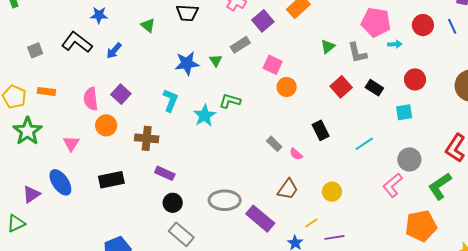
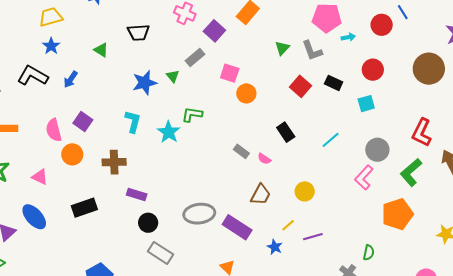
blue star: (99, 15) -> (51, 46), turned -30
red circle: (423, 25) -> (382, 25), moved
pink triangle: (71, 144) -> (40, 177), turned -30

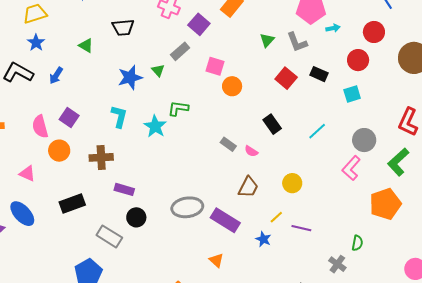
red circle: (382, 25) -> (374, 32), moved
purple line: (313, 237) -> (301, 228), turned 30
gray rectangle: (161, 253) -> (109, 236), moved

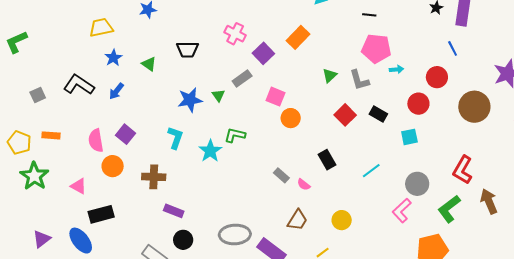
blue star: (36, 43) -> (113, 58), moved
black rectangle: (72, 204) -> (101, 214), moved
blue ellipse: (22, 214) -> (81, 241), moved

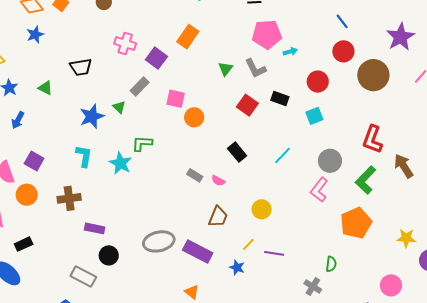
red circle: (437, 77) -> (343, 51), moved
black rectangle: (101, 214) -> (24, 244), size x0.7

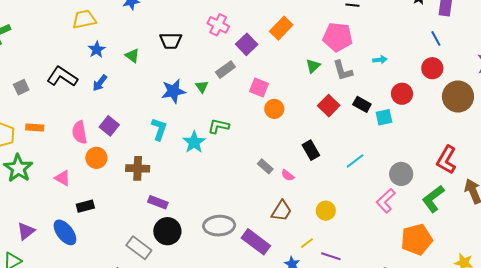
pink pentagon: (267, 34) -> (338, 37), moved
cyan square: (314, 116) -> (384, 117), moved
black circle: (109, 255) -> (167, 231), size x1.4

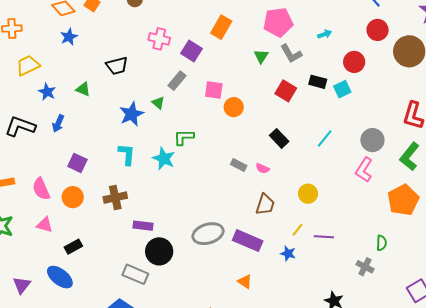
pink semicircle: (80, 132) -> (41, 189), moved

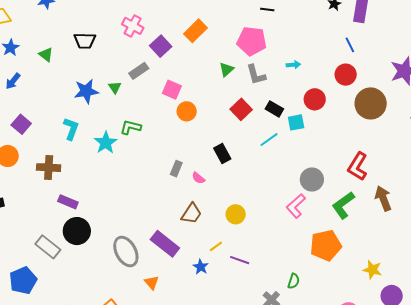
cyan line: (325, 138) -> (269, 140), moved
gray rectangle: (239, 165) -> (176, 169), turned 70
gray ellipse: (208, 234) -> (126, 252), moved, turned 64

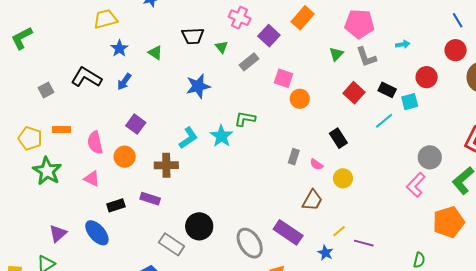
green triangle: (115, 87) -> (221, 47), moved
cyan L-shape: (71, 129) -> (188, 138), moved, turned 40
purple rectangle: (68, 202) -> (150, 199), moved
yellow circle: (236, 214) -> (343, 178), moved

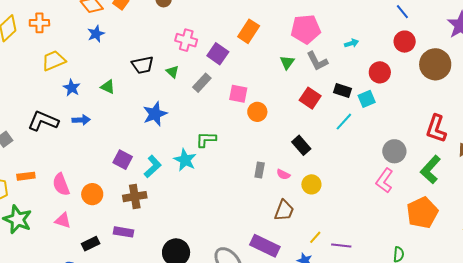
blue arrow: (124, 82) -> (81, 120), turned -120
purple square: (136, 124) -> (123, 160), moved

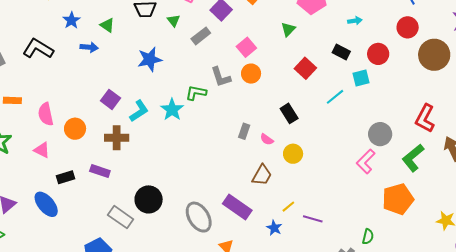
gray L-shape: (317, 61) -> (221, 77), moved
black rectangle: (343, 91) -> (341, 52), moved
pink square: (238, 94) -> (246, 47), moved, turned 30
blue arrow: (81, 120) -> (89, 47), moved

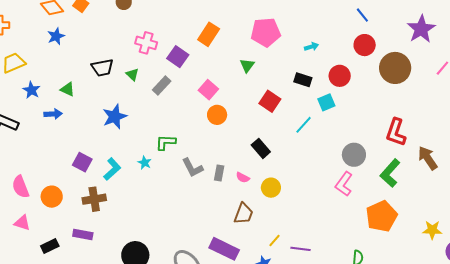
gray L-shape: (221, 77) -> (192, 168), moved
cyan star: (172, 110) -> (145, 163), size x0.6

